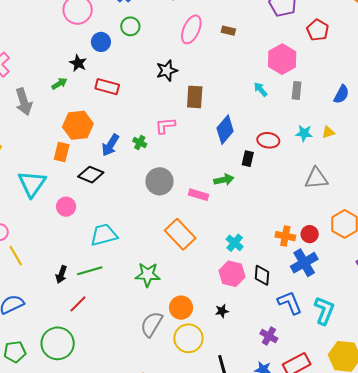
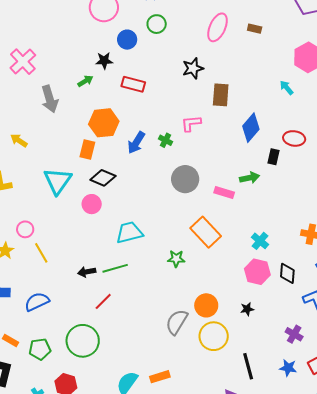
black star: (78, 63) -> (104, 61), turned -30
black diamond: (91, 175) -> (103, 178), moved
black arrow: (61, 274) -> (87, 272), turned 60
green star: (148, 275) -> (176, 259), moved, size x0.7

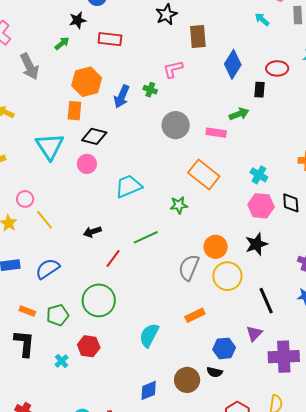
green line: (115, 268) -> (146, 237), moved
black star: (247, 309) -> (256, 244), size x1.6
orange rectangle: (160, 377) -> (195, 315), moved

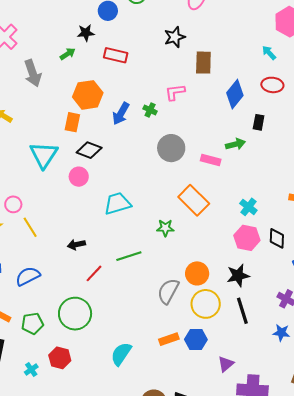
red ellipse: (277, 68) -> (272, 85), moved
black line: (266, 301) -> (242, 311), moved
blue hexagon: (224, 348) -> (196, 339), moved

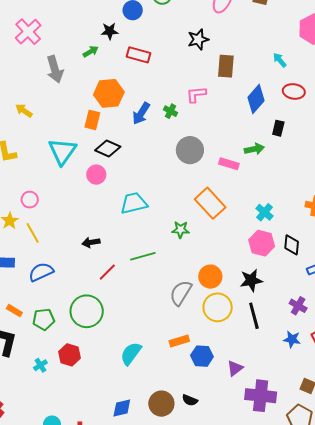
cyan arrow: (269, 53) -> (280, 60), moved
yellow line: (30, 227) -> (33, 233), moved
blue hexagon: (196, 339) -> (202, 356), moved

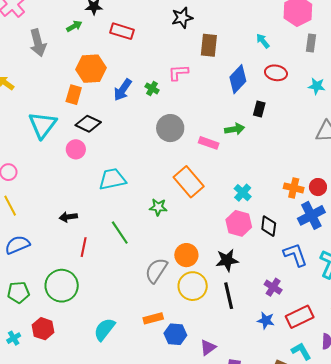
green line: (143, 256) -> (120, 233), turned 70
red line: (107, 272) -> (84, 247), turned -36

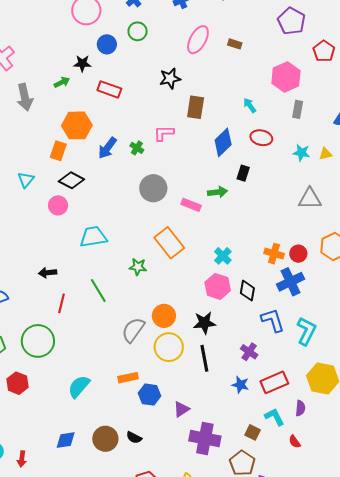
cyan triangle: (43, 125) -> (26, 180), size x0.6

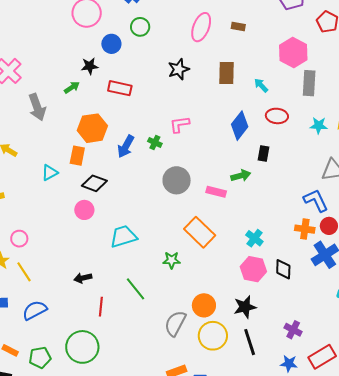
brown rectangle: (196, 107) -> (226, 73), moved
gray rectangle: (298, 109) -> (309, 83), size x1.4
cyan triangle: (26, 180) -> (50, 173), moved, turned 30
blue L-shape: (273, 320) -> (316, 200), moved

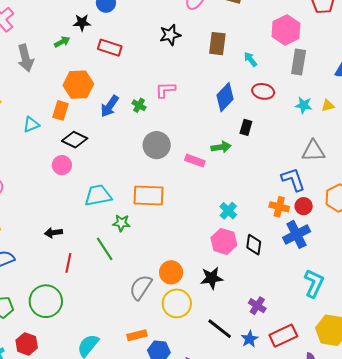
orange rectangle: (200, 232) -> (149, 195), moved, turned -48
green star: (172, 260) -> (121, 223), moved
black line: (250, 342) -> (220, 329), moved, turned -40
blue star: (289, 364) -> (250, 339), turned 30

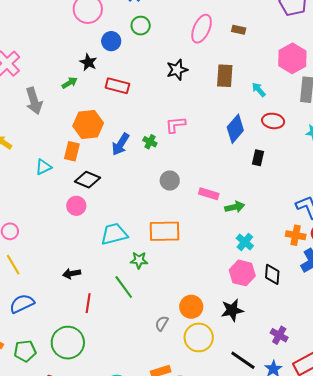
black star: (82, 23) -> (88, 62), turned 30
gray circle: (157, 145) -> (170, 181), size x0.7
green arrow: (221, 147) -> (235, 207), moved
gray semicircle: (141, 287) -> (162, 323), size x0.6

